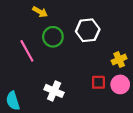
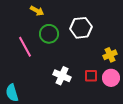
white cross: (54, 91) -> (62, 76), moved

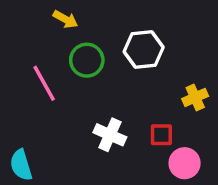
pink circle: (111, 78) -> (185, 163), moved

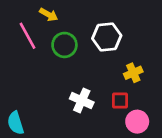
pink line: (44, 83) -> (27, 36), moved
yellow cross: (195, 97) -> (133, 73), moved

